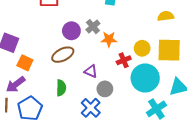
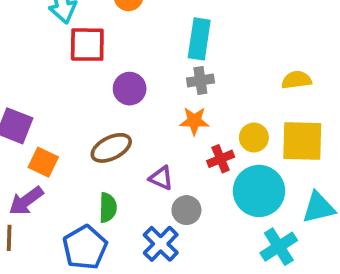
gray cross: (93, 27) -> (200, 80), moved, turned 32
purple circle: (71, 31) -> (130, 89), moved
blue pentagon: (30, 108) -> (85, 247), moved

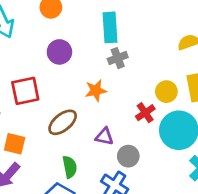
red square: (87, 45) -> (25, 91), moved
purple circle: (130, 89) -> (59, 52), moved
orange star: (194, 121) -> (96, 90), moved

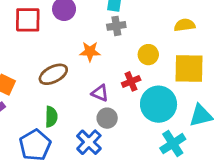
red square: (25, 91) -> (28, 20), moved
yellow circle: (166, 92) -> (148, 55), moved
purple triangle: (104, 137) -> (100, 93), moved

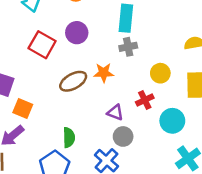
red square: (28, 20) -> (42, 45), turned 32
brown ellipse: (53, 74) -> (73, 81), moved
cyan circle: (159, 104) -> (172, 121), size x0.7

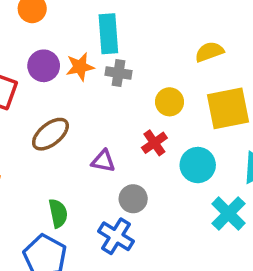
gray cross: (128, 47) -> (118, 73), turned 30
orange star: (104, 73) -> (80, 67), moved
purple triangle: (115, 113) -> (103, 161), moved

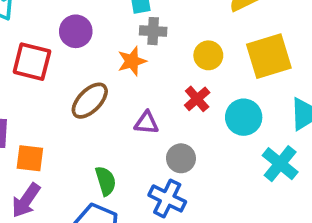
orange star: (80, 67) -> (132, 61), moved

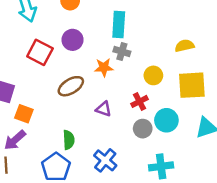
gray circle: (181, 158) -> (143, 129), moved
cyan cross: (280, 164) -> (161, 166), moved, turned 30

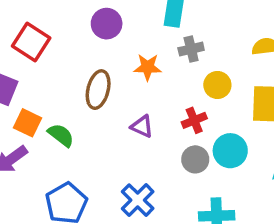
gray cross: (122, 51) -> (191, 49), moved, turned -35
red square: (40, 52) -> (31, 42), moved
brown ellipse: (71, 86) -> (98, 90), turned -50
green semicircle: (69, 140) -> (61, 135), moved, turned -54

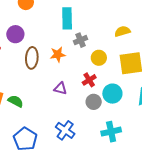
purple circle: (107, 24) -> (15, 34), moved
brown ellipse: (98, 90) -> (32, 58), moved

